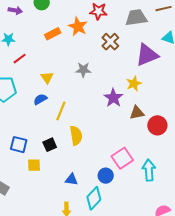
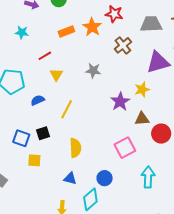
red line: (20, 59) -> (45, 56), moved
blue semicircle: (40, 99) -> (38, 100), moved
yellow semicircle: (76, 136) -> (75, 148), moved
black square: (50, 145) -> (43, 133), moved
pink square: (122, 158) -> (125, 148), moved

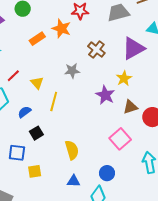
brown cross: (123, 45) -> (96, 50), moved
red line: (45, 56) -> (13, 76), moved
yellow line: (67, 109) -> (54, 101), moved
black square: (43, 133) -> (36, 133), moved

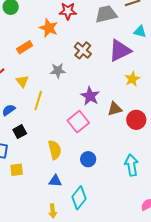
orange rectangle: (37, 39) -> (25, 47), moved
yellow star: (124, 78) -> (132, 79), moved
pink square: (120, 139) -> (78, 122), moved
blue circle: (107, 173) -> (88, 159), moved

